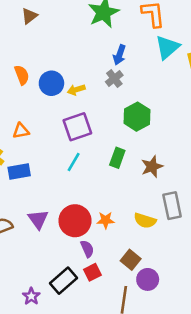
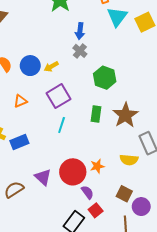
orange triangle: (21, 131) -> (20, 101), moved
brown star: (152, 167) -> (125, 115), size x1.4

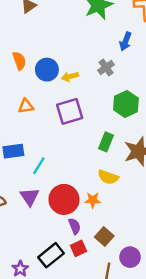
blue arrow: (80, 31) -> (125, 41), moved
cyan line: (62, 125) -> (39, 166), moved
yellow semicircle: (129, 160) -> (108, 177), moved
brown square: (124, 194) -> (104, 237), moved

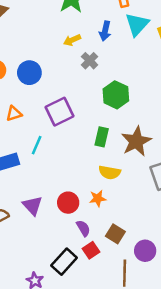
yellow arrow: (70, 77) -> (72, 40), moved
cyan line: (39, 166) -> (37, 145), moved
red circle: (64, 199) -> (68, 203), size x0.7

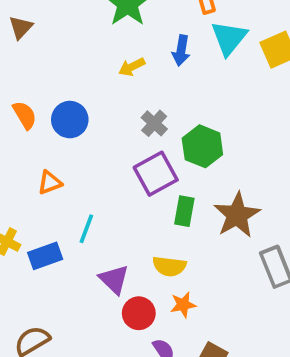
gray cross: (90, 61) -> (154, 123), moved
purple square: (59, 112) -> (156, 174), moved
yellow semicircle: (110, 172) -> (169, 266), moved
purple triangle: (32, 206) -> (114, 279), moved

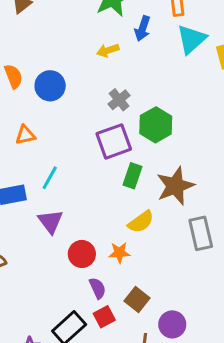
blue arrow: (181, 50) -> (143, 29), moved
yellow semicircle: (169, 266) -> (141, 222), moved, turned -52
purple triangle: (114, 279) -> (50, 222), moved

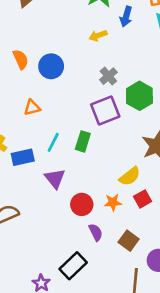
green rectangle: (132, 176) -> (83, 141), moved
red square: (104, 317) -> (143, 199), moved

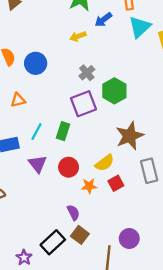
blue arrow: (126, 17) -> (103, 20), turned 36
red circle: (82, 204) -> (69, 167), moved
brown square: (129, 241) -> (80, 235), moved

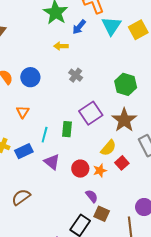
yellow arrow: (78, 36) -> (61, 46), turned 32
green hexagon: (114, 91) -> (126, 84), moved
orange triangle: (18, 100) -> (23, 112), turned -32
purple square: (83, 104) -> (91, 113), moved
red circle: (69, 167) -> (80, 169), moved

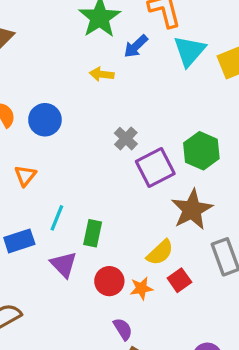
gray cross: (76, 75) -> (126, 139), moved
purple square: (91, 113) -> (155, 167), moved
green rectangle: (67, 129) -> (93, 233), moved

